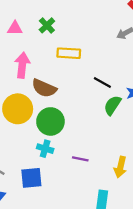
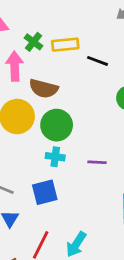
green cross: (47, 25) -> (33, 42), moved
black line: (102, 82) -> (97, 61), moved

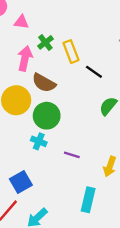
yellow rectangle: (65, 45) -> (71, 52), turned 60
blue square: (45, 192) -> (21, 182), moved, turned -30

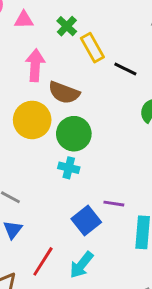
green cross: (45, 42) -> (67, 26), moved
purple line: (72, 155) -> (114, 204), moved
blue square: (21, 182) -> (86, 220), moved

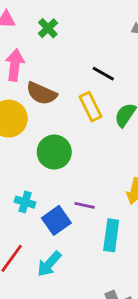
yellow rectangle: (92, 48) -> (91, 107), moved
green circle: (74, 134) -> (54, 152), moved
cyan cross: (69, 168) -> (25, 202), moved

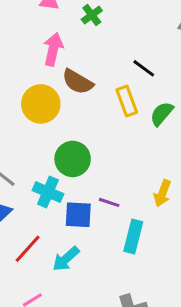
green circle: (54, 152) -> (73, 159), moved
cyan cross: (25, 202) -> (48, 192), size x1.4
blue square: (56, 220) -> (78, 215), turned 32

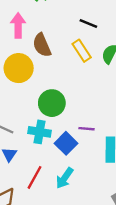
brown semicircle: (78, 82) -> (42, 45), turned 50
blue square: (78, 215) -> (66, 143), turned -35

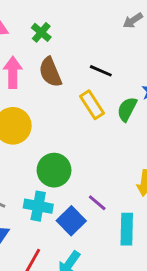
brown semicircle: (42, 45) -> (50, 72), moved
purple line: (87, 129) -> (97, 203), turned 35

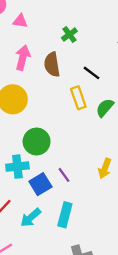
green cross: (41, 32) -> (69, 35), moved
cyan cross: (38, 206) -> (17, 167), turned -30
cyan rectangle: (127, 229) -> (65, 215), moved

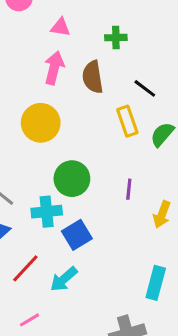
pink triangle: (20, 21) -> (60, 27), moved
green cross: (69, 35) -> (116, 38), turned 35
purple line: (64, 175) -> (129, 189), moved, turned 42
cyan rectangle: (65, 215) -> (156, 283), moved

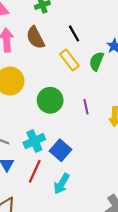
black line: (145, 88) -> (74, 33), turned 42
green circle: (72, 179) -> (50, 100), moved
red line: (25, 268) -> (35, 171), moved

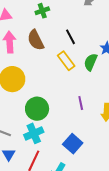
green circle: (50, 100) -> (37, 109), moved
blue square: (61, 150) -> (73, 144), moved

